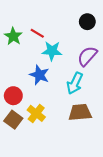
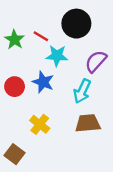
black circle: (87, 22) -> (76, 24), moved, size x1.6
red circle: (13, 96) -> (15, 87), moved
brown square: (13, 120) -> (15, 154), moved

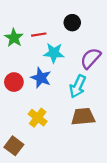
black circle: (76, 24) -> (72, 23), size x0.6
red line: (41, 36) -> (39, 35), turned -40

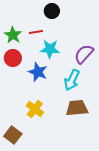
black circle: (72, 23) -> (52, 11), moved
red circle: (14, 82) -> (13, 58), moved

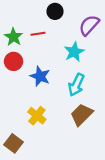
cyan star: (50, 49) -> (74, 52), moved, turned -30
purple semicircle: (84, 54) -> (89, 25), moved
brown trapezoid: (77, 108) -> (82, 115), turned -40

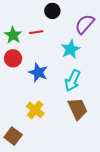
brown trapezoid: (82, 115) -> (78, 109), turned 110

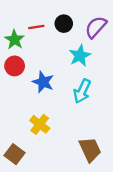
black circle: (52, 11) -> (64, 24), moved
red line: (36, 32) -> (36, 27), moved
brown trapezoid: (78, 109) -> (90, 150), moved

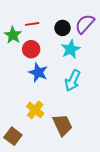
black circle: (64, 24) -> (62, 28), moved
red circle: (15, 66) -> (31, 49), moved
brown trapezoid: (90, 150) -> (62, 125), moved

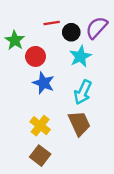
red line: (32, 24) -> (52, 23), moved
brown trapezoid: (62, 125) -> (79, 123), moved
brown square: (13, 136) -> (40, 156), moved

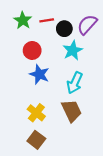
green star: (15, 40) -> (23, 20), moved

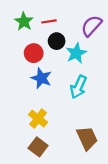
black circle: (64, 29) -> (57, 41), moved
brown trapezoid: (72, 111) -> (87, 138), moved

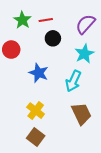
red circle: (34, 53) -> (11, 50), moved
cyan star: (76, 53) -> (84, 54), moved
brown trapezoid: (87, 138) -> (81, 114), moved

